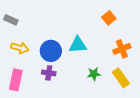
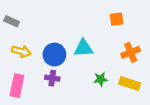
orange square: (109, 18) -> (117, 19), turned 32
yellow rectangle: (121, 78) -> (130, 83), turned -36

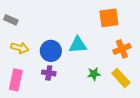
orange square: (117, 19) -> (109, 18), size x1.5
yellow rectangle: (130, 83) -> (121, 78), turned 30

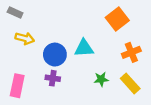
orange square: (109, 18) -> (117, 19), turned -30
gray rectangle: (11, 20) -> (15, 13), moved
yellow arrow: (20, 48) -> (25, 38), moved

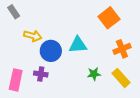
gray rectangle: (15, 13) -> (14, 12), turned 32
yellow arrow: (25, 38) -> (33, 36), moved
purple cross: (53, 78) -> (41, 74), moved

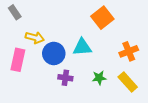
orange square: (109, 18) -> (102, 18), moved
purple cross: (41, 74) -> (65, 78), moved
pink rectangle: (16, 80) -> (18, 60), moved

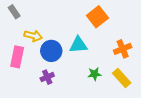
purple cross: (65, 78) -> (47, 77), moved, turned -32

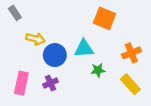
orange square: (97, 17) -> (104, 18), turned -30
pink rectangle: (17, 57) -> (21, 83), moved
green star: (94, 74) -> (98, 70), moved

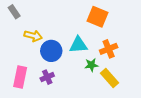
orange cross: (131, 53) -> (109, 49), moved
yellow rectangle: (130, 84) -> (110, 78), moved

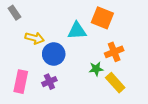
cyan triangle: (78, 45) -> (77, 31), moved

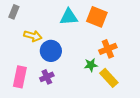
gray rectangle: (14, 13) -> (14, 12), turned 56
cyan triangle: (77, 31) -> (69, 17), moved

